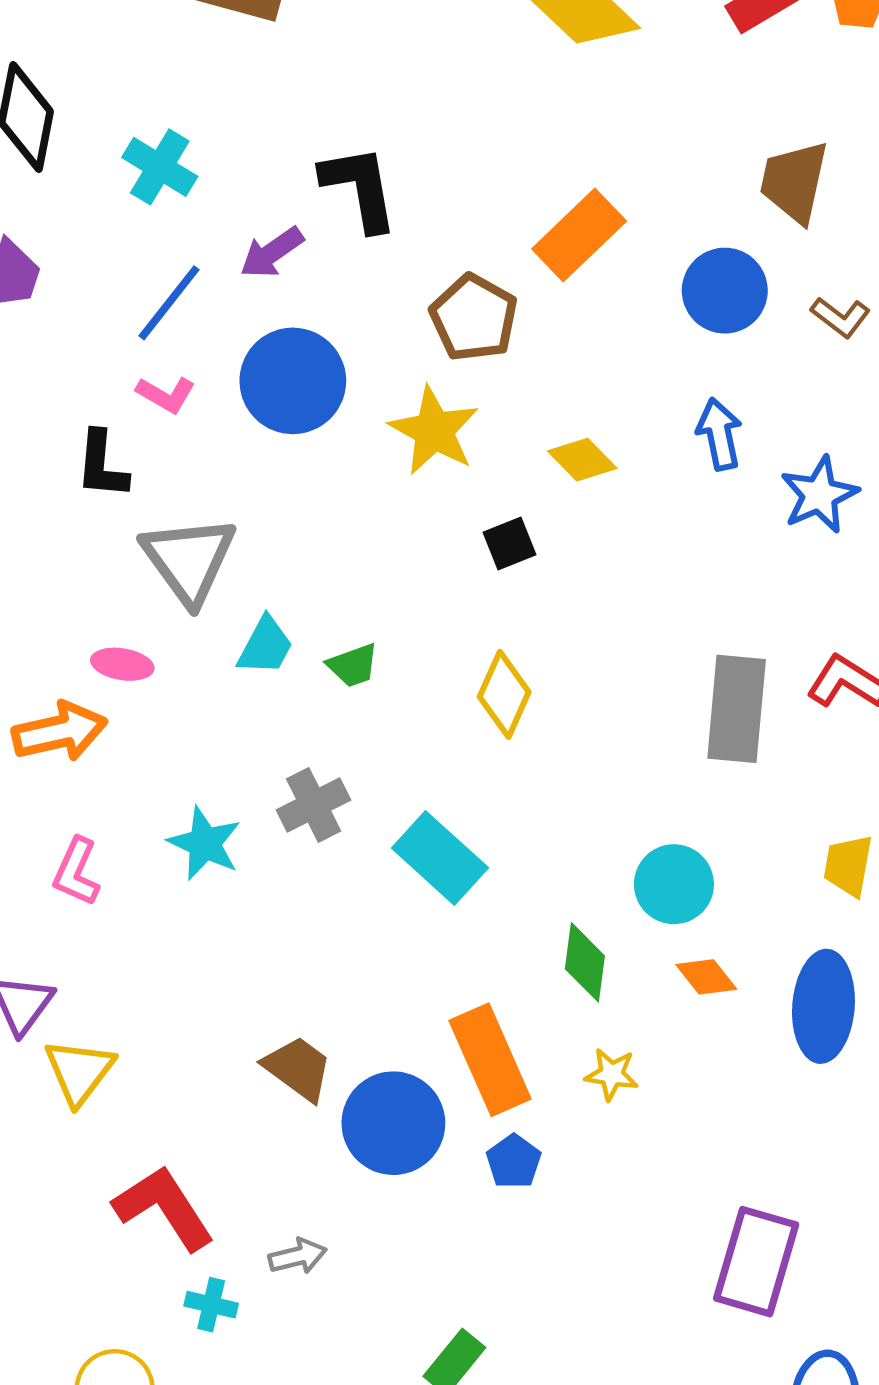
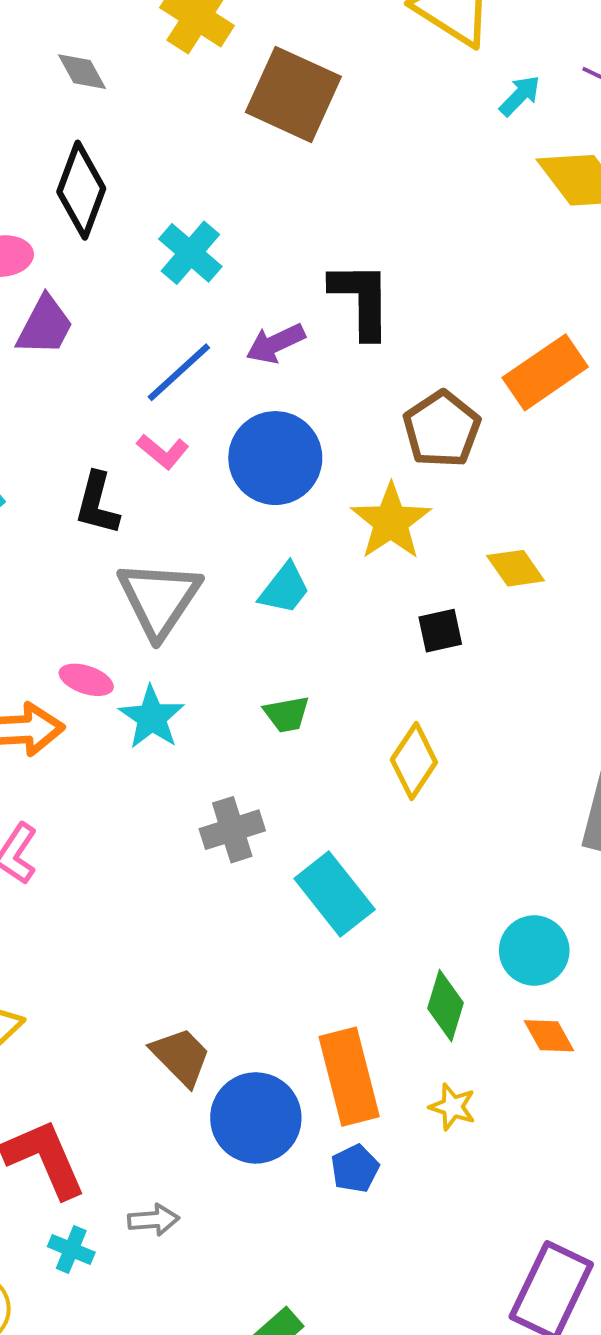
cyan trapezoid: (265, 646) -> (285, 589), moved
cyan star: (205, 843) -> (152, 717), moved

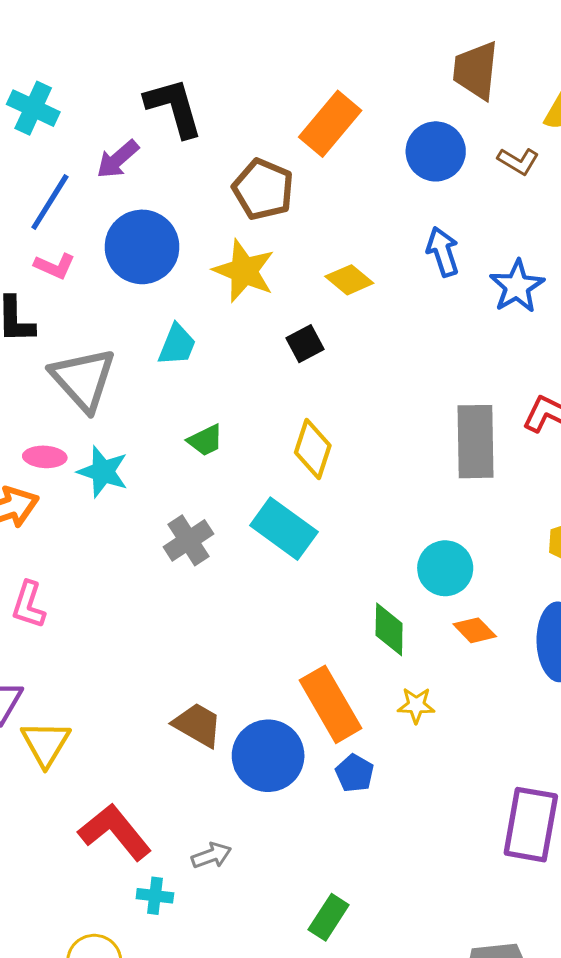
cyan rectangle: (335, 894) -> (284, 529), moved

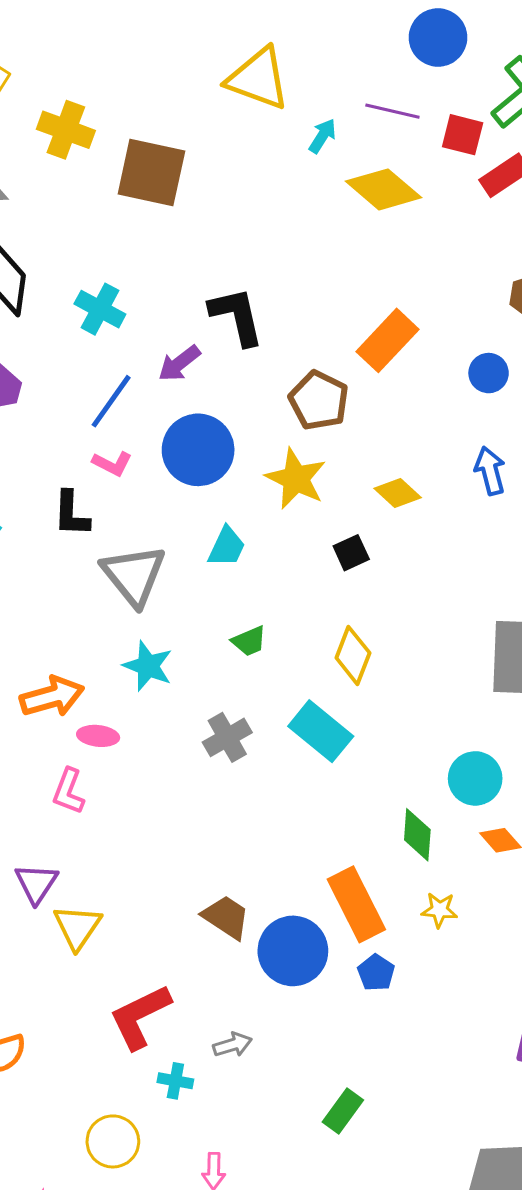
blue circle: (436, 151) -> (489, 373), size x0.7
pink ellipse: (45, 457) -> (98, 736), moved
red L-shape: (115, 832) -> (140, 1017), turned -80

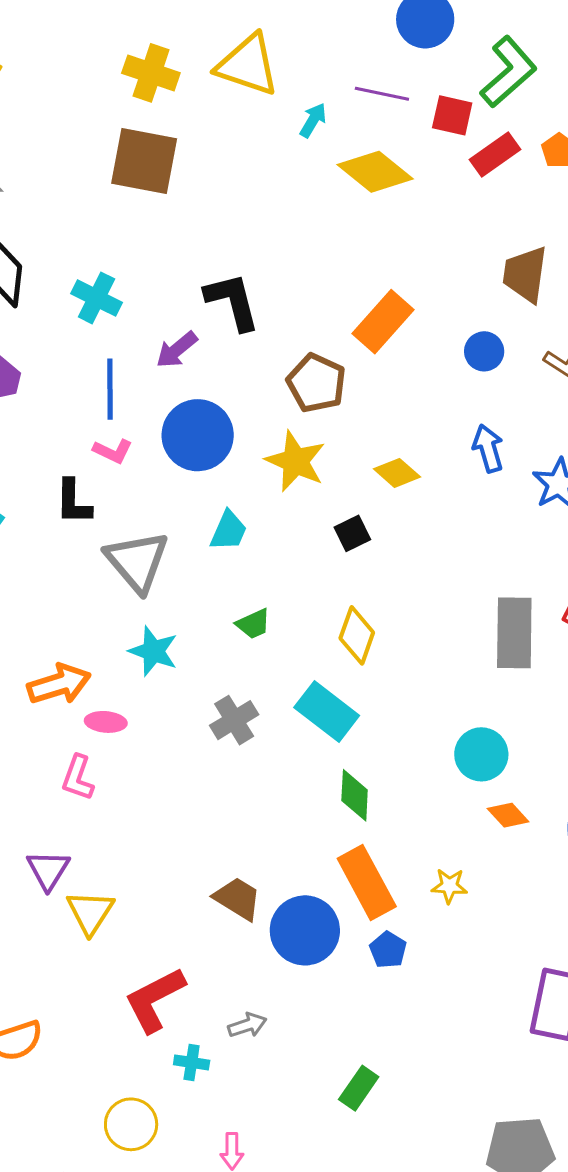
yellow cross: (66, 130) -> (151, 73), moved
blue line: (111, 401) -> (110, 389), turned -34
green diamond: (417, 835) -> (355, 795), moved

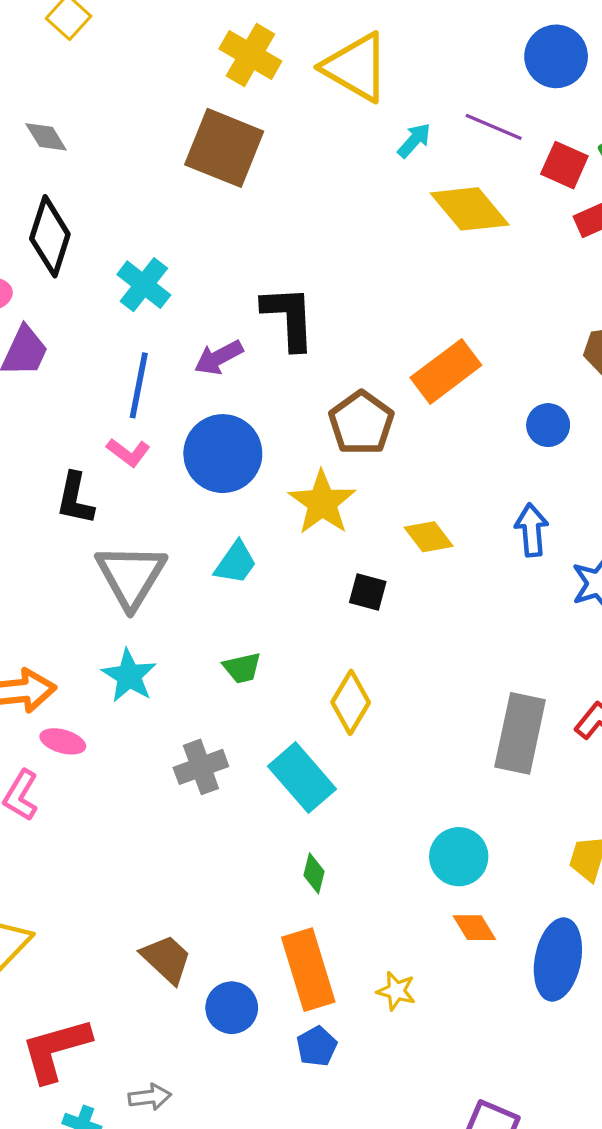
black square: (352, 533) -> (368, 592), turned 30
green diamond: (355, 795) -> (314, 873), size x0.7
blue circle: (305, 930) -> (232, 1008), size x0.7

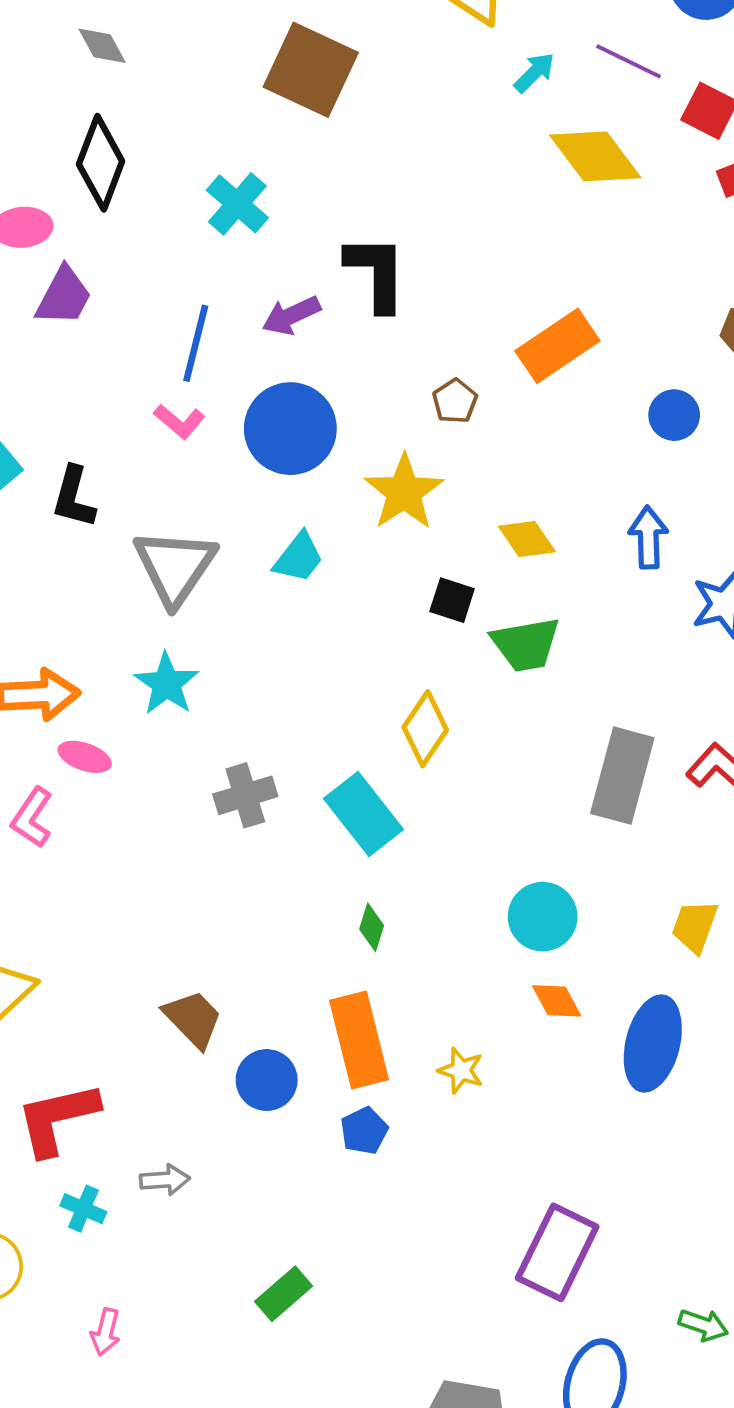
cyan cross: (144, 285) -> (237, 204), moved
brown pentagon: (361, 423) -> (455, 401), size x0.6
black L-shape: (75, 499) -> (74, 497), moved
green trapezoid: (242, 668) -> (526, 644), moved, size x1.5

